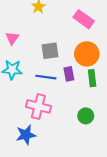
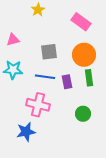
pink triangle: (12, 38) -> (13, 40), turned 40
purple rectangle: (69, 74) -> (67, 82), moved

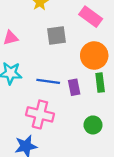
gray square: (49, 52) -> (56, 35), moved

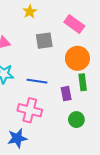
purple rectangle: (74, 87) -> (66, 94), moved

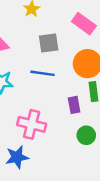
blue line: (37, 81) -> (43, 73), moved

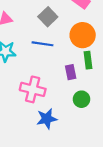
gray square: (49, 43) -> (48, 17), turned -36
blue star: (17, 157) -> (47, 119), moved

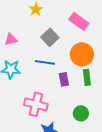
purple rectangle: (71, 72) -> (64, 79), moved

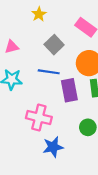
purple rectangle: (64, 79) -> (69, 90), size x1.5

